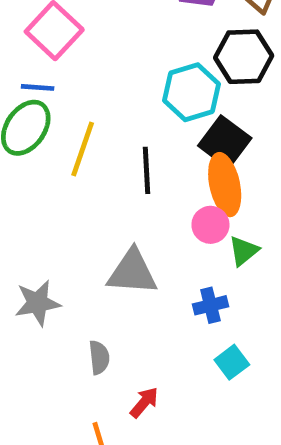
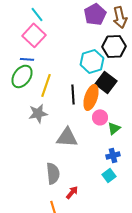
orange ellipse: (225, 185) -> (91, 97), moved, turned 30
gray star: (38, 303) -> (38, 113), moved
blue cross: (210, 305) -> (113, 155), moved
gray semicircle: (99, 357) -> (53, 173), size x1.5

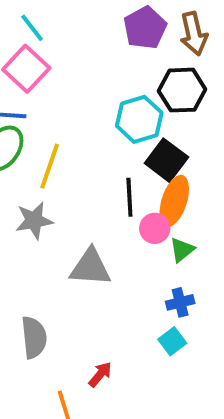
black line: (73, 94) -> (129, 197), moved
orange ellipse: (91, 97) -> (174, 201), moved
gray semicircle: (53, 173) -> (34, 337), moved

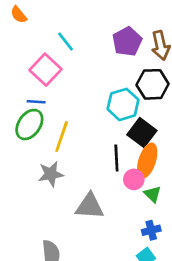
cyan line: (32, 28) -> (66, 41), moved
green triangle: (182, 250) -> (153, 194), turned -36

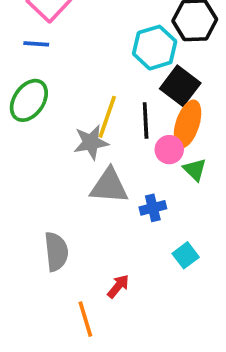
green ellipse: (29, 125) -> (29, 100), moved
yellow line: (62, 137) -> (107, 117), moved
gray star: (51, 174) -> (91, 142), moved
blue cross: (151, 230) -> (153, 208), moved

